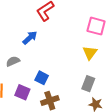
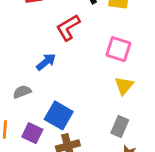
pink square: (96, 26) -> (118, 49), moved
blue square: (42, 78) -> (59, 115), size x1.5

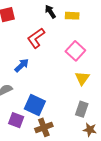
pink square: (118, 49) -> (75, 51), turned 30

